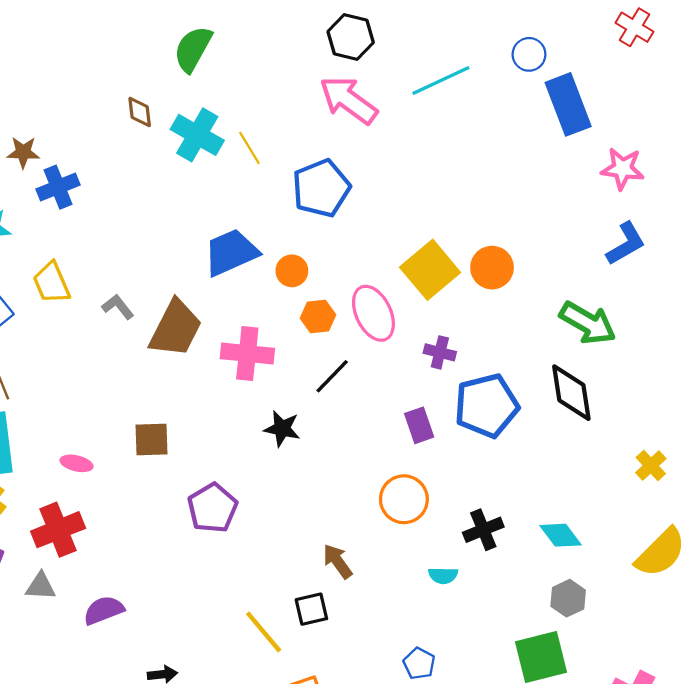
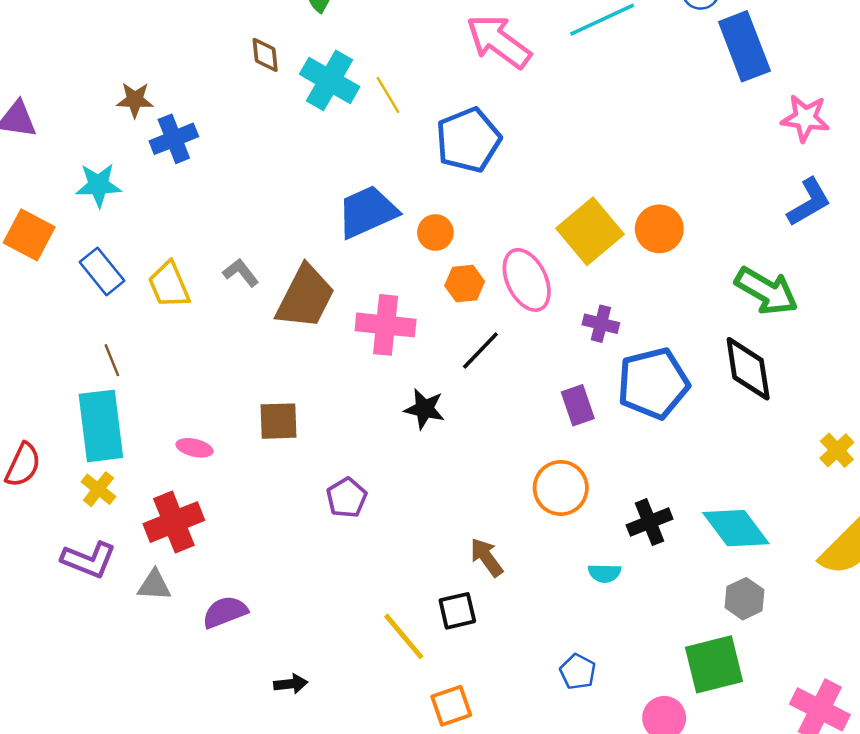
yellow trapezoid: (51, 283) -> (169, 285), moved
purple pentagon: (212, 508) -> (347, 498), size x0.7
cyan diamond: (561, 535) -> (736, 528), size x1.4

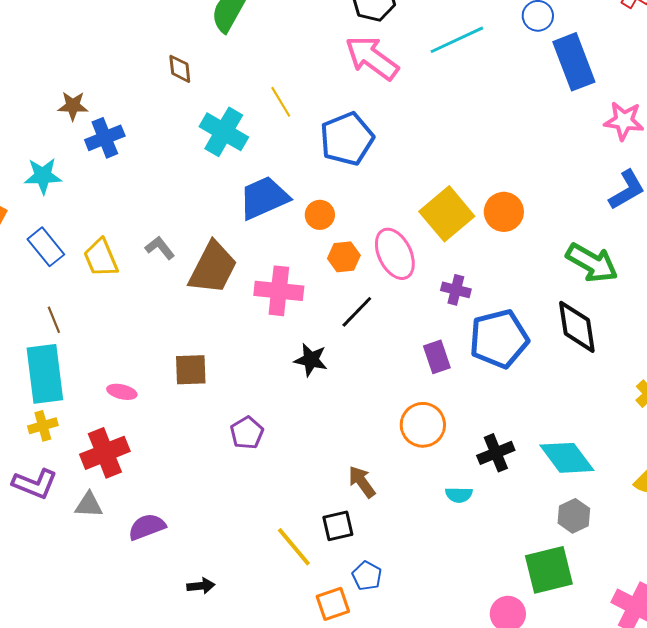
cyan cross: (330, 80) -> (224, 132), moved
yellow cross: (98, 489) -> (43, 426), turned 36
blue pentagon: (578, 672) -> (367, 576), moved

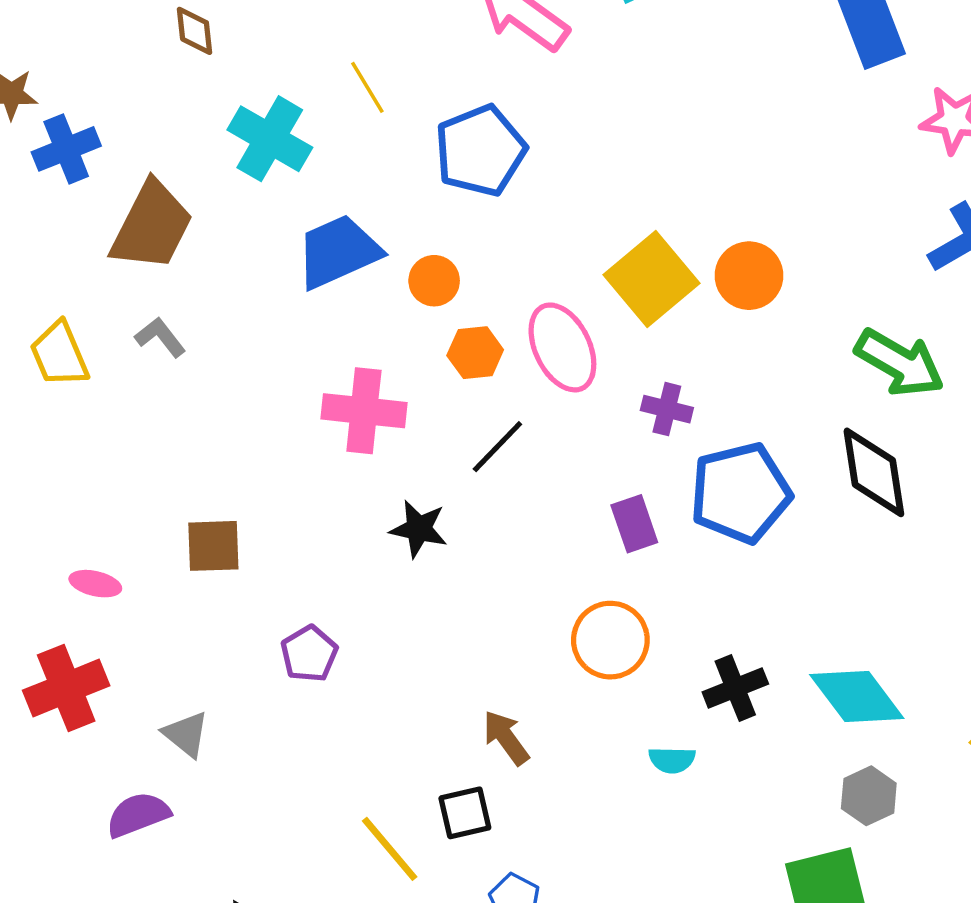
brown trapezoid: (213, 268) -> (152, 226), moved
gray triangle: (89, 505) -> (186, 734), moved, turned 36

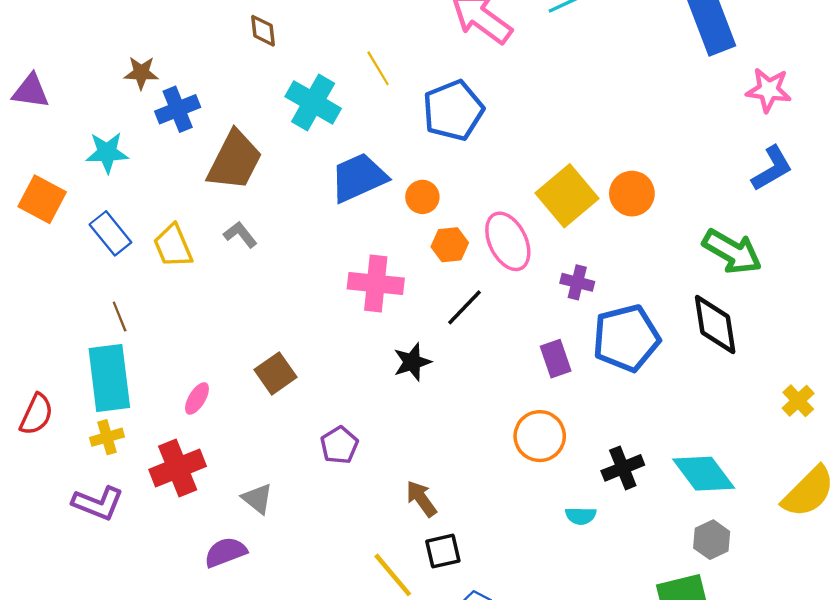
black star: (419, 529) -> (412, 362), turned -30
brown square: (213, 546) -> (276, 373), turned -33
pink ellipse: (95, 584) -> (197, 398), turned -72
brown arrow: (506, 738) -> (421, 499), moved

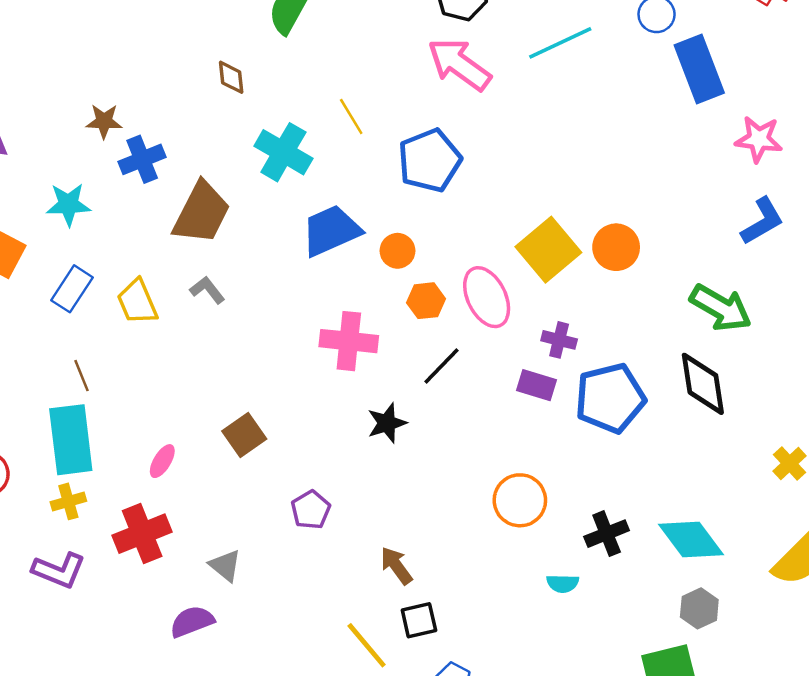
blue rectangle: (110, 233) -> (72, 289), turned 72
purple rectangle: (556, 359) -> (537, 385), moved, turned -54

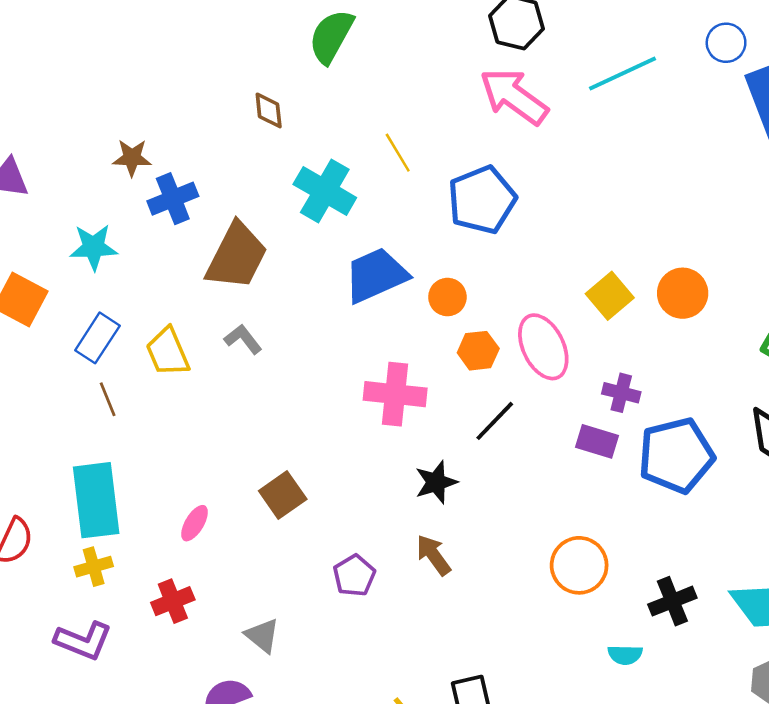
yellow square: (548, 250) -> (610, 296), size x0.7
brown line: (81, 376) -> (108, 399), moved
red cross: (142, 534) -> (173, 601), size x0.7
brown arrow: (396, 566) -> (433, 555), moved

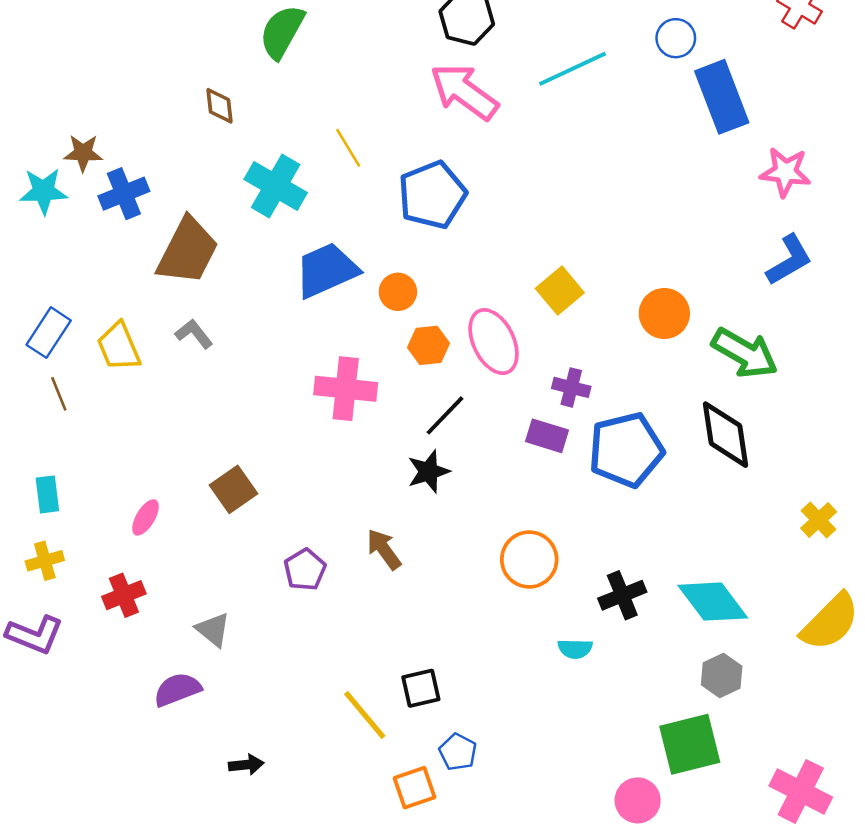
cyan star: (94, 247) -> (44, 191), moved
orange circle: (683, 293) -> (664, 313), moved
black star: (436, 482) -> (429, 472), moved
cyan rectangle: (96, 500) -> (47, 494), size x0.5

